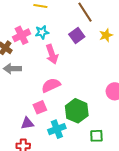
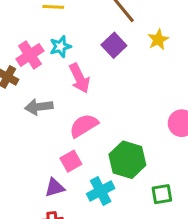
gray arrow: (12, 69) -> (39, 107), moved

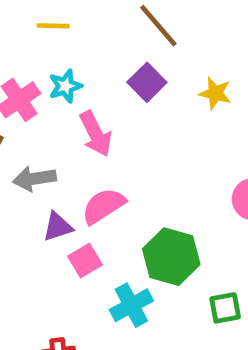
yellow star: (158, 40) -> (215, 93), moved, turned -30
purple triangle: (55, 188) -> (58, 227), moved

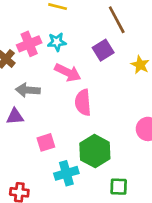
pink arrow: (96, 134) -> (68, 73), turned -50
pink semicircle: (103, 206) -> (83, 103), moved, turned -75
purple triangle: (58, 227) -> (15, 116), moved

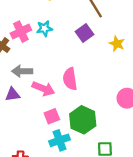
pink arrow: (68, 73) -> (43, 89), moved
pink square: (46, 142) -> (52, 116), moved

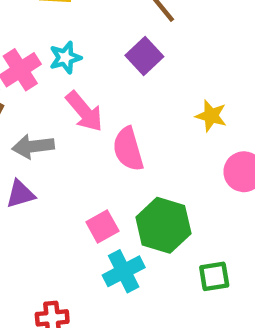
yellow star: (117, 44) -> (211, 116), moved
pink arrow: (43, 89) -> (84, 111), moved, turned 35

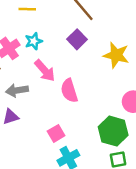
yellow star: (211, 116) -> (116, 55), moved, size x1.5
green hexagon: (163, 225) -> (113, 131), moved

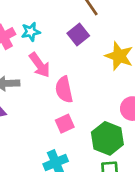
pink square: (56, 133) -> (65, 124), moved

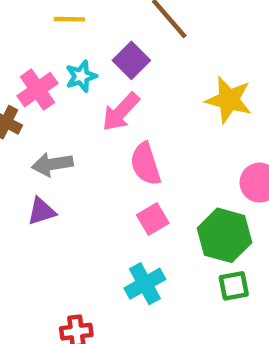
purple square: (78, 35) -> (131, 60), moved
pink arrow: (40, 65) -> (121, 112), moved, turned 85

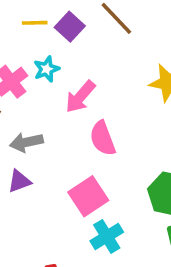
purple square: (131, 60) -> (70, 27), moved
pink square: (153, 219) -> (88, 196), moved, size x1.5

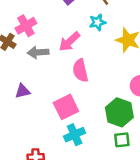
cyan star: (47, 69) -> (97, 22), moved
gray arrow: (26, 142) -> (38, 52), moved

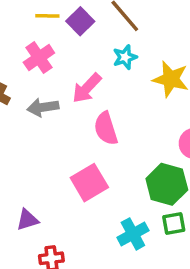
pink cross: (26, 26) -> (39, 58), moved
purple triangle: (22, 91) -> (27, 220), moved
cyan cross: (75, 135) -> (133, 234), moved

